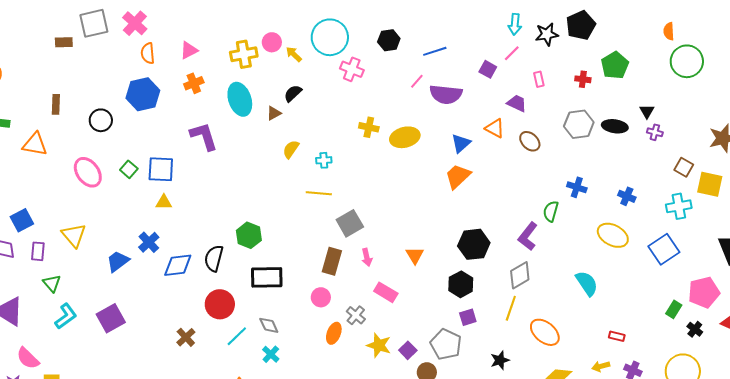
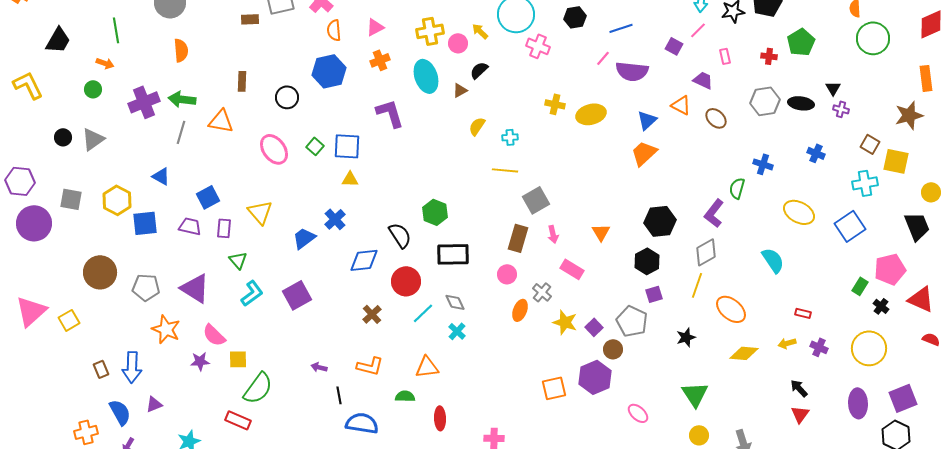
pink circle: (272, 42) -> (458, 43), moved
blue cross: (627, 196) -> (816, 153), moved
black semicircle: (214, 258) -> (400, 235), turned 132
blue diamond: (178, 265) -> (364, 260), moved

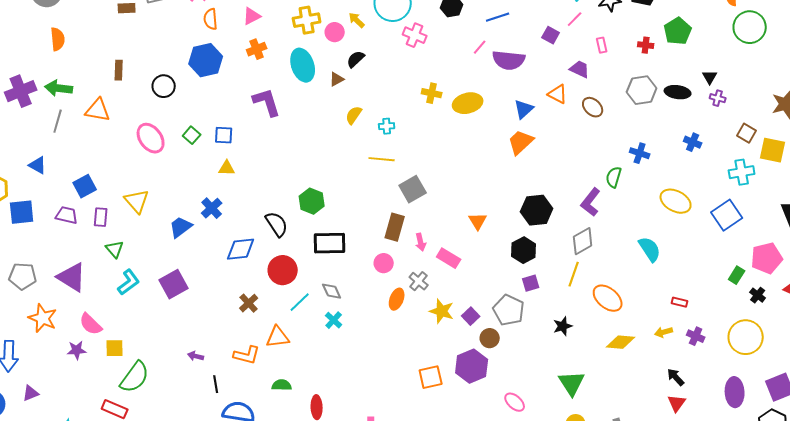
blue square: (347, 146) -> (224, 135), size x0.7
pink arrow: (553, 234) -> (421, 242), moved
orange triangle: (427, 367) -> (278, 337), moved

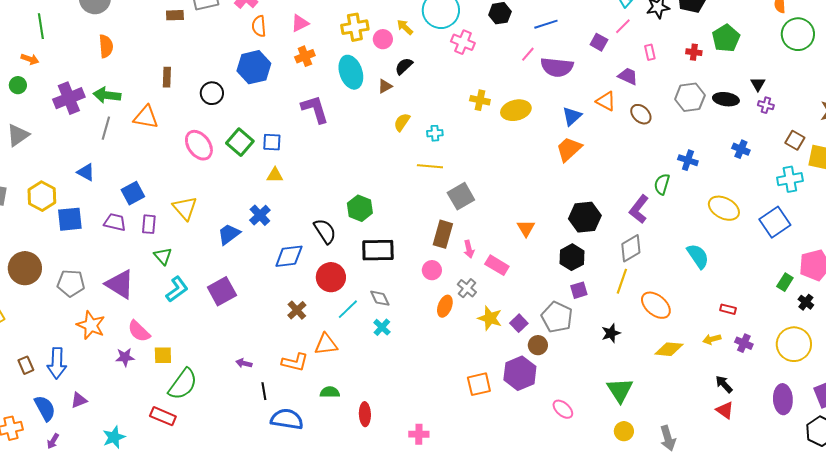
green square: (192, 135) -> (240, 142), size x1.5
red triangle: (677, 403) -> (725, 410), turned -30

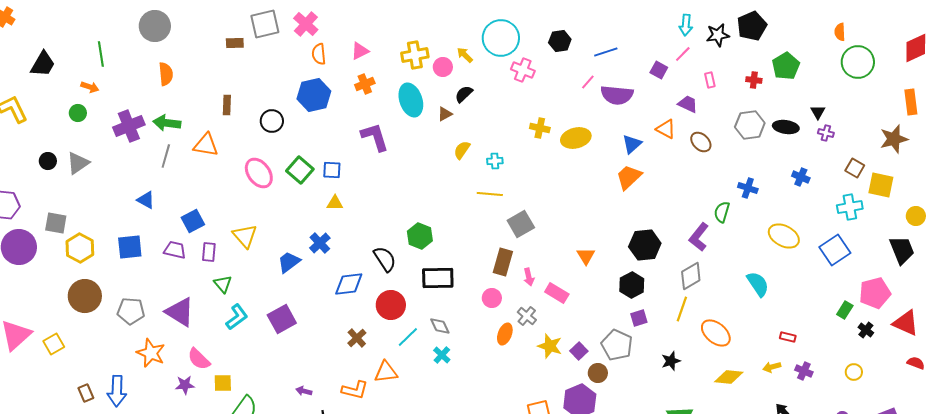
yellow hexagon: (42, 196) -> (80, 248), moved
yellow circle: (794, 344) -> (854, 372), size x0.5

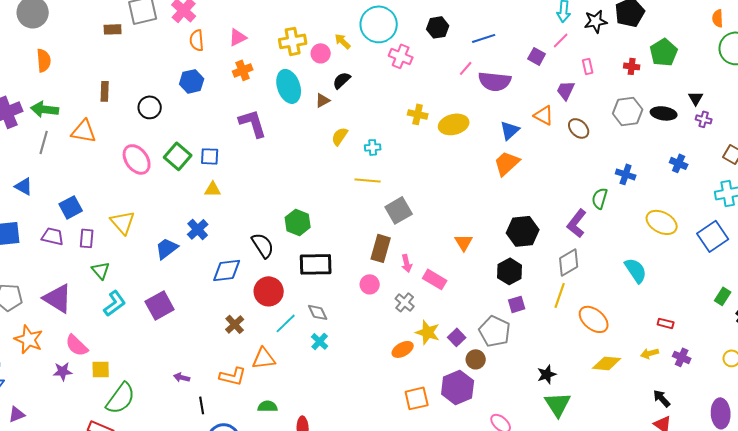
blue hexagon: (314, 95) -> (192, 81), size x0.7
purple trapezoid: (688, 104) -> (566, 90), turned -90
orange ellipse: (505, 334) -> (403, 349), moved, turned 40
black star: (671, 361) -> (547, 374), moved

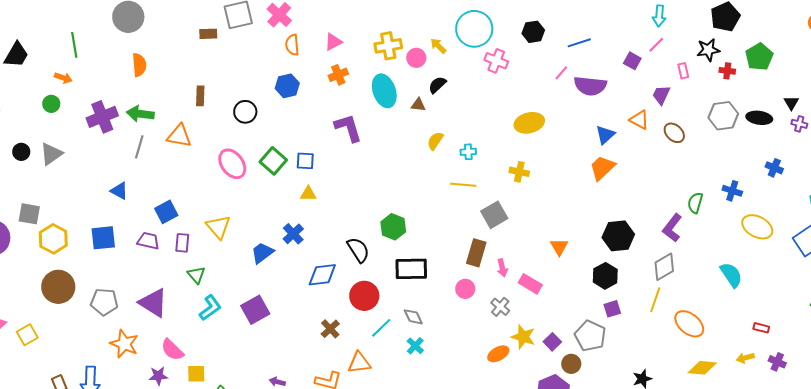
black star: (596, 21) -> (708, 50), moved
brown triangle: (323, 100) -> (418, 105), turned 35
yellow cross: (418, 114) -> (519, 172), moved
yellow ellipse: (454, 124) -> (529, 123), moved
blue cross: (626, 174) -> (732, 191), moved

